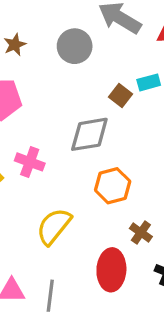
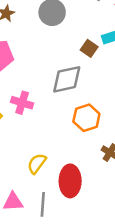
yellow semicircle: (54, 226) -> (37, 163), moved, size x0.7
red ellipse: (111, 270) -> (70, 181), moved

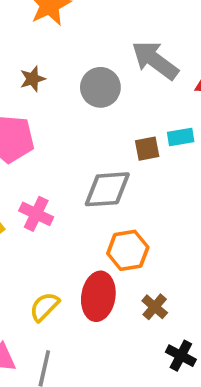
brown square: (89, 48) -> (147, 149), turned 35
red ellipse: (70, 181) -> (98, 296), moved

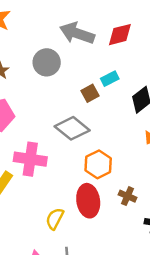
gray diamond: (107, 189) -> (72, 128), turned 60
pink cross: (36, 214) -> (30, 159), size x1.4

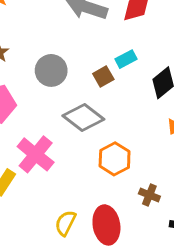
gray circle: (47, 62) -> (51, 70), moved
pink cross: (30, 159) -> (36, 154), turned 32
red ellipse: (88, 201) -> (106, 225), moved

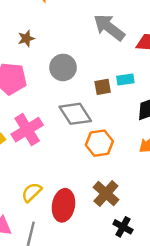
orange hexagon: (115, 159) -> (99, 143), moved
brown cross: (149, 195) -> (106, 194), size x1.5

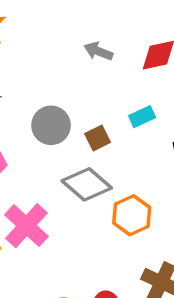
gray arrow: (109, 27) -> (98, 51), size x0.6
brown square: (103, 87) -> (98, 138), moved

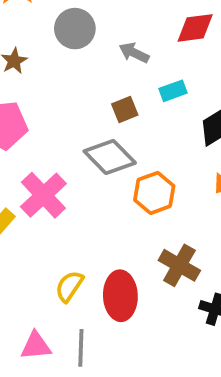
gray arrow: (98, 51) -> (134, 53), moved
gray circle: (51, 125) -> (75, 29), moved

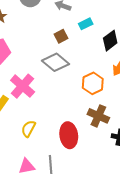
orange hexagon: (154, 193) -> (93, 83), moved
yellow semicircle: (69, 286) -> (28, 129), moved

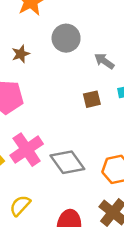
gray diamond: (56, 62) -> (67, 162), moved

